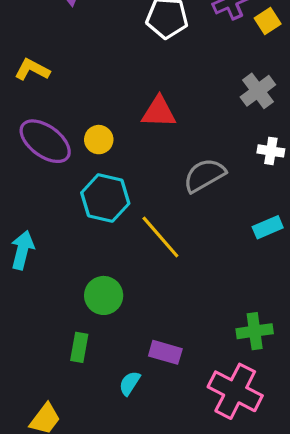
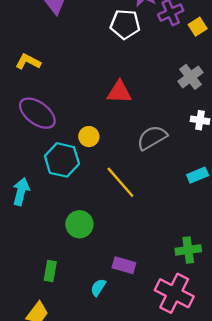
yellow circle: (99, 140) -> (89, 137), moved
cyan hexagon: (105, 198) -> (62, 160), moved
green rectangle: (79, 347) -> (50, 271), moved

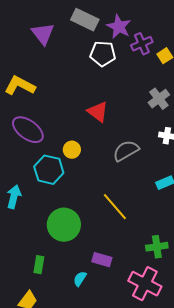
yellow L-shape: (28, 62) -> (20, 86), size x1.4
red triangle: (119, 92) -> (98, 112), turned 35
yellow line: (120, 182) -> (115, 207), moved
green circle: (79, 224) -> (64, 225), size x1.4

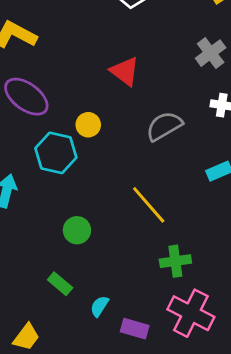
green circle: (64, 225) -> (77, 230), size x0.6
green cross: (157, 247) -> (175, 261), moved
purple rectangle: (102, 260) -> (135, 329), moved
green rectangle: (39, 265) -> (60, 284), moved, turned -60

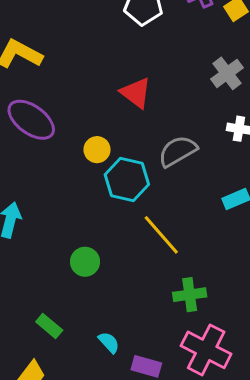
cyan hexagon: (56, 153) -> (127, 180), moved
green rectangle: (60, 284) -> (49, 326), moved
cyan semicircle: (99, 306) -> (109, 342), turned 105

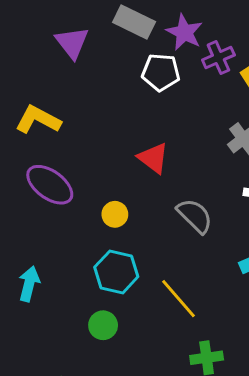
gray semicircle: (178, 151) -> (195, 216), turned 75
cyan hexagon: (127, 180) -> (116, 272), moved

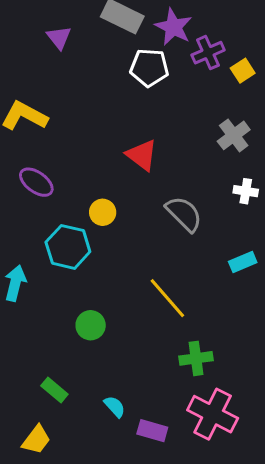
purple triangle: (72, 43) -> (59, 38), size x0.7
purple ellipse: (50, 185) -> (36, 182), size x0.7
cyan hexagon: (116, 272) -> (68, 247), moved

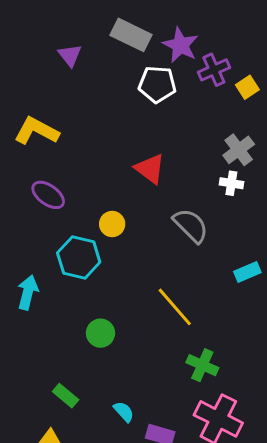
white cross: (246, 191) -> (231, 183), moved
green cross: (196, 358) -> (202, 365), turned 32

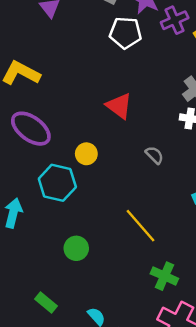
purple ellipse: (48, 195) -> (31, 129), size x1.4
gray semicircle: (191, 225) -> (154, 155), size x0.6

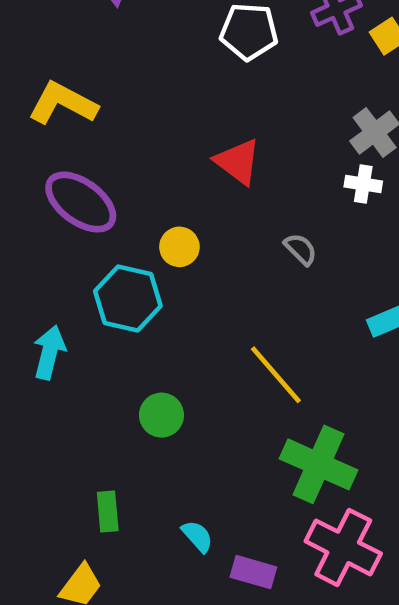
green cross: (164, 276) -> (318, 464), size x1.5
green rectangle: (46, 303) -> (108, 512), turned 45

